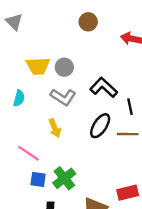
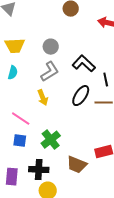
yellow trapezoid: (38, 66) -> (15, 46), moved
gray L-shape: (63, 97) -> (50, 72), turned -65
blue square: (38, 179) -> (20, 141), moved

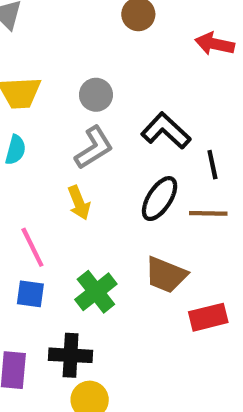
pink line: (21, 119) -> (32, 247), turned 30
brown trapezoid: (77, 165) -> (166, 275), moved

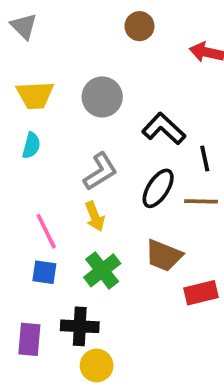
gray circle: (96, 95) -> (102, 97), size x1.4
gray L-shape: (94, 148) -> (100, 172), moved
yellow arrow: (79, 203) -> (95, 216), moved

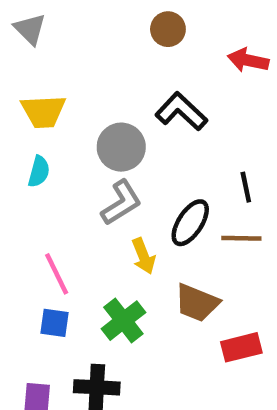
gray circle: (102, 97) -> (121, 147), moved
black L-shape: (164, 129) -> (181, 111), moved
yellow arrow: (95, 216) -> (143, 256), moved

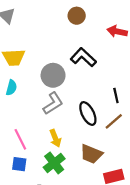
black ellipse: (190, 223) -> (88, 114), turned -60
brown line: (241, 238) -> (114, 121), turned -42
yellow arrow: (143, 256) -> (55, 138), moved

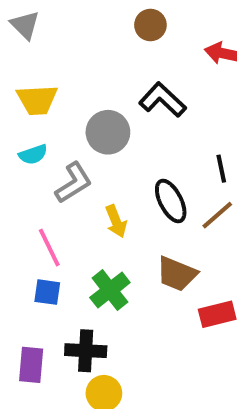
cyan semicircle: (11, 88) -> (33, 154), turned 56
gray L-shape: (53, 103) -> (74, 183), moved
yellow arrow: (55, 138) -> (116, 221), moved

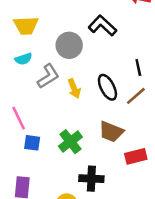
yellow arrow: (116, 221) -> (74, 89), moved
pink line: (49, 248) -> (19, 118), moved
black cross: (86, 351) -> (91, 179), moved

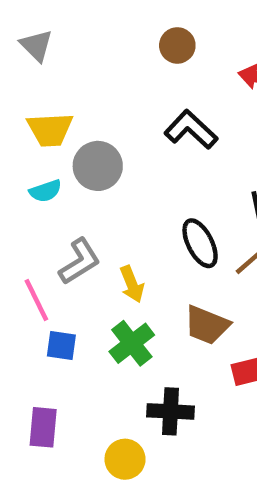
gray circle: (69, 45) -> (98, 166), moved
gray L-shape: (48, 76) -> (80, 261), moved
yellow arrow: (74, 89) -> (132, 284), moved

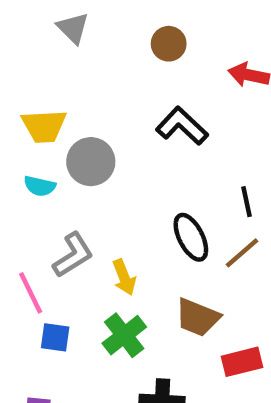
gray triangle: (36, 45) -> (73, 28), moved
cyan semicircle: (45, 191) -> (40, 186), turned 32

